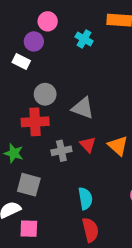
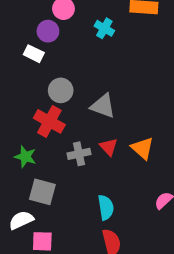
red cross: (35, 122) -> (49, 121), turned 32

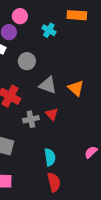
gray circle: (61, 90) -> (27, 61), moved
orange triangle: (142, 148) -> (76, 88), moved

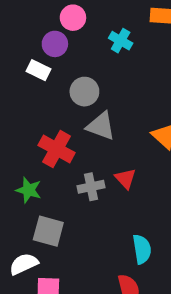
gray triangle: (48, 85) -> (101, 126), moved
cyan semicircle: (50, 157) -> (142, 249), moved

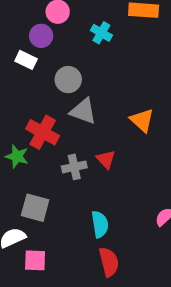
green star: (29, 190) -> (17, 156), moved
cyan semicircle: (142, 249) -> (100, 224), moved

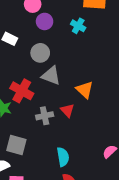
cyan cross: (101, 33) -> (78, 26), moved
purple circle: (41, 36) -> (45, 21), moved
orange triangle: (142, 120) -> (85, 90), moved

